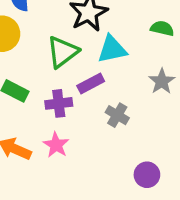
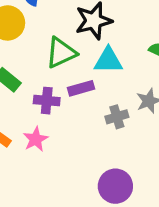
gray cross: (117, 115) -> (117, 117), moved, turned 30
purple circle: (147, 175) -> (115, 186), size x1.4

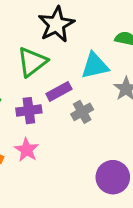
cyan triangle: (108, 60) -> (95, 66), moved
gray cross: (117, 117) -> (82, 112), moved

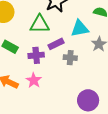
green triangle: (32, 62) -> (40, 24), turned 35
gray cross: (82, 112) -> (70, 58), turned 32

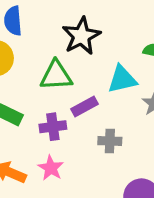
gray cross: (70, 58) -> (110, 141), moved

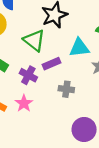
green triangle: (56, 75) -> (34, 40), turned 35
purple cross: (53, 127) -> (28, 75), turned 30

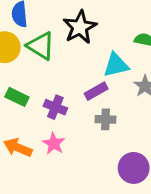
green triangle: (34, 40) -> (41, 46), moved
purple rectangle: (51, 64) -> (96, 91), moved

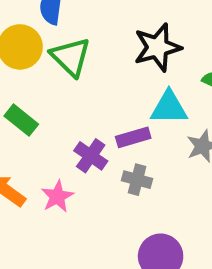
black star: (80, 27) -> (157, 47), moved
purple cross: (55, 107) -> (91, 156), moved

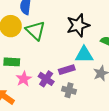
green rectangle: (21, 120) -> (12, 62), turned -35
pink star: (57, 196) -> (24, 79), moved

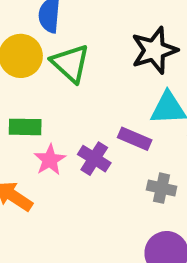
purple rectangle: (67, 70) -> (135, 139), turned 42
gray cross: (69, 90) -> (162, 188), moved

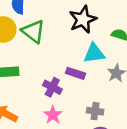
pink star: (50, 160) -> (53, 115), moved
gray cross: (162, 188) -> (95, 111), moved

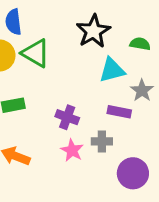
purple rectangle: (76, 73) -> (119, 112), moved
gray cross: (95, 111) -> (102, 141), moved

